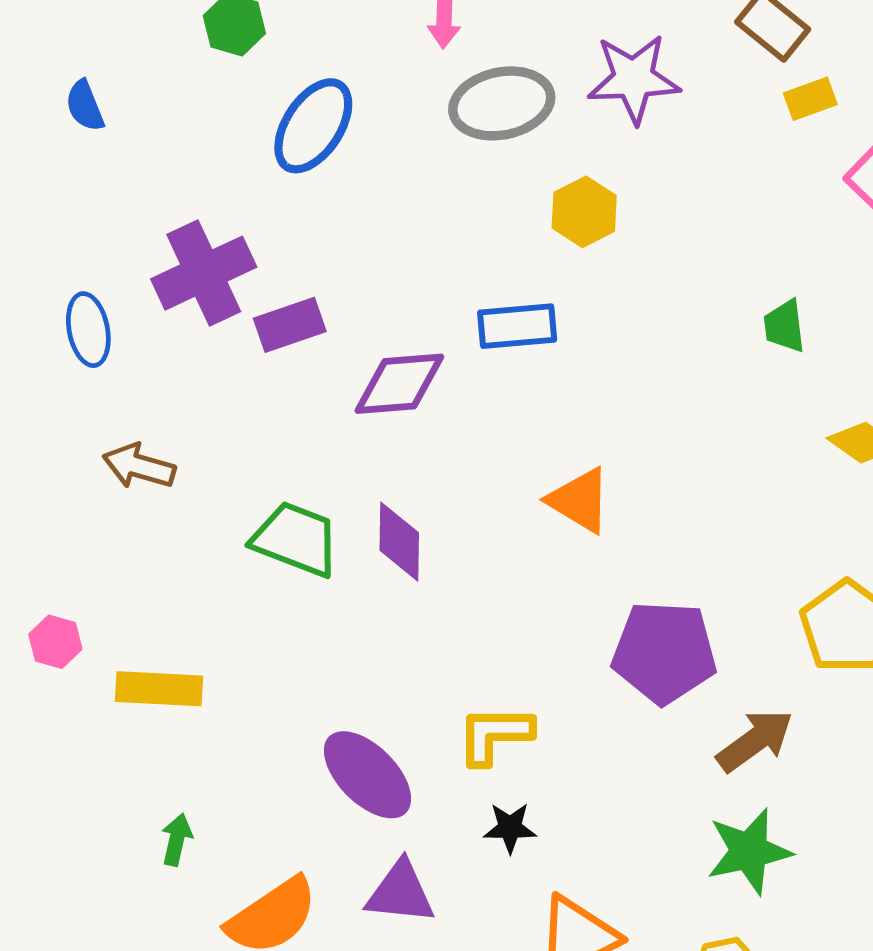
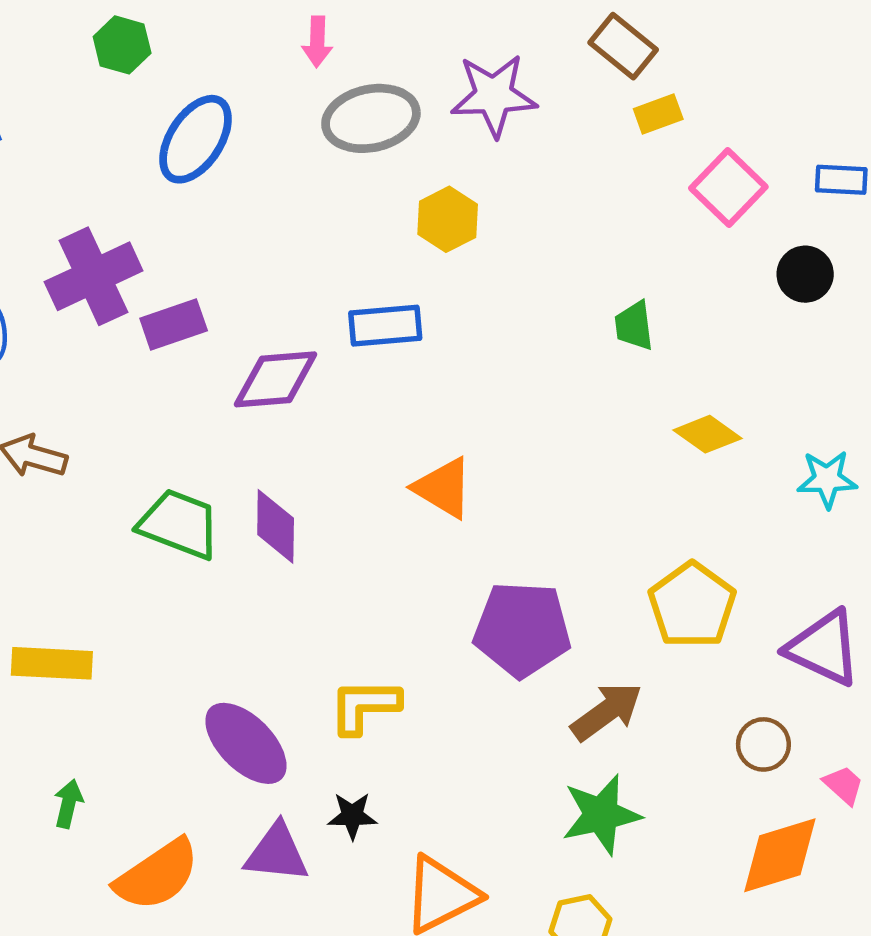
black star: (510, 828) -> (352, 816), moved

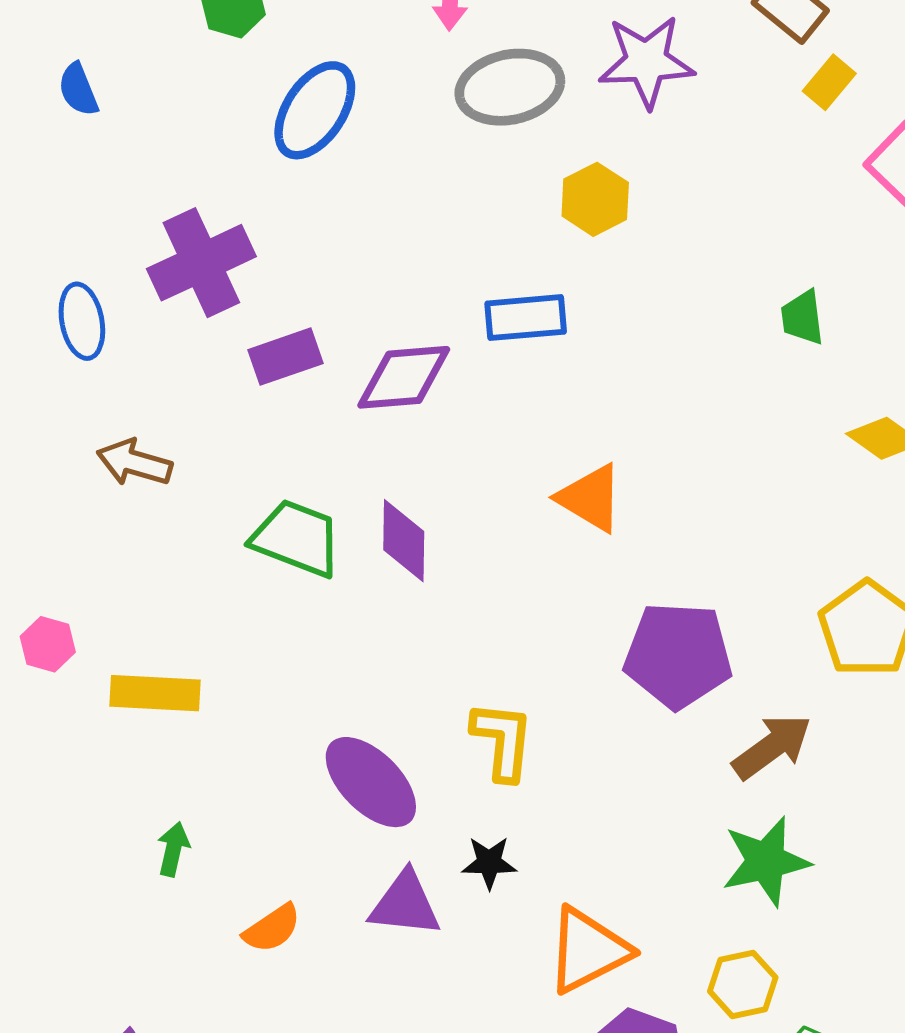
yellow rectangle: (658, 114) -> (829, 82), turned -30
purple rectangle: (174, 325) -> (286, 357), moved
yellow L-shape: (364, 706) -> (503, 741), turned 96
orange semicircle: (157, 875) -> (272, 928), size x0.6

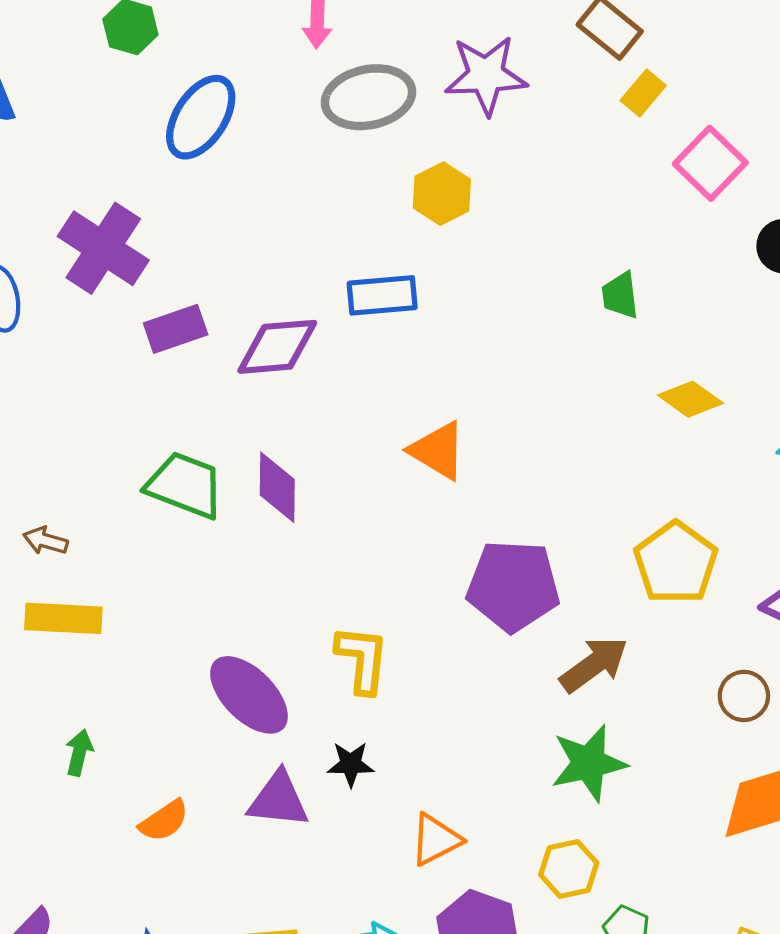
purple cross: (201, 263) -> (103, 248), turned -32
brown arrow: (134, 463) -> (46, 541), moved, size x0.7
orange triangle: (588, 950) -> (436, 840), size x0.7

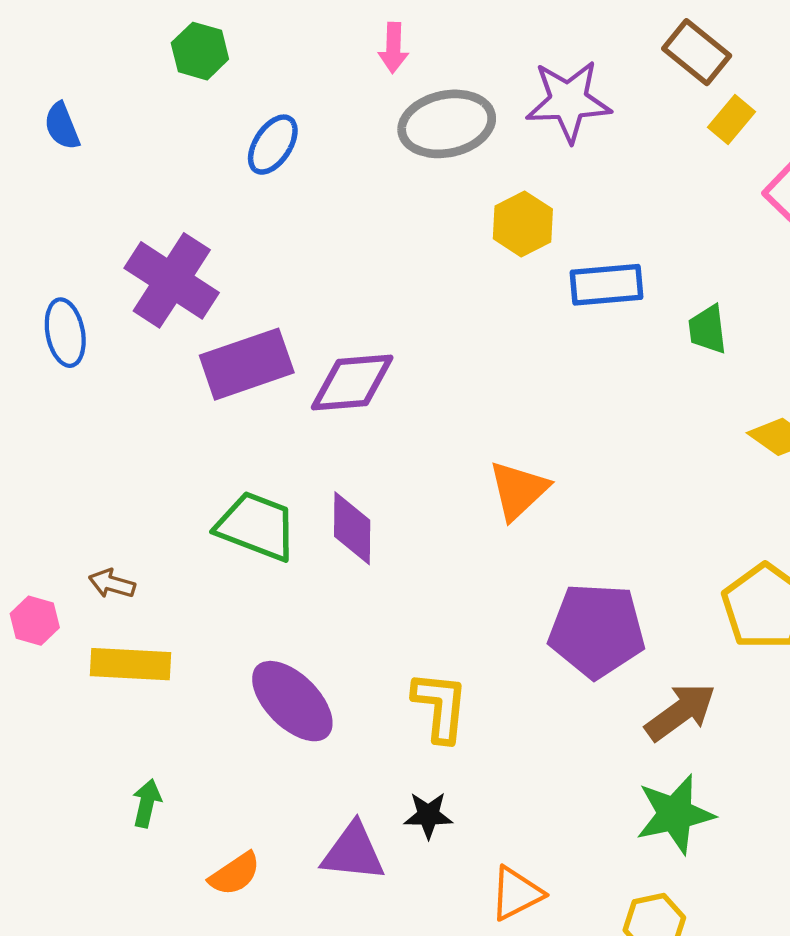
blue ellipse: (201, 117) -> (273, 145), size x0.7
blue rectangle: (382, 295) -> (606, 285), moved
purple rectangle: (176, 329) -> (247, 364), size x1.4
orange triangle: (438, 451) -> (518, 490), turned 46
purple ellipse: (249, 695) -> (292, 701), moved

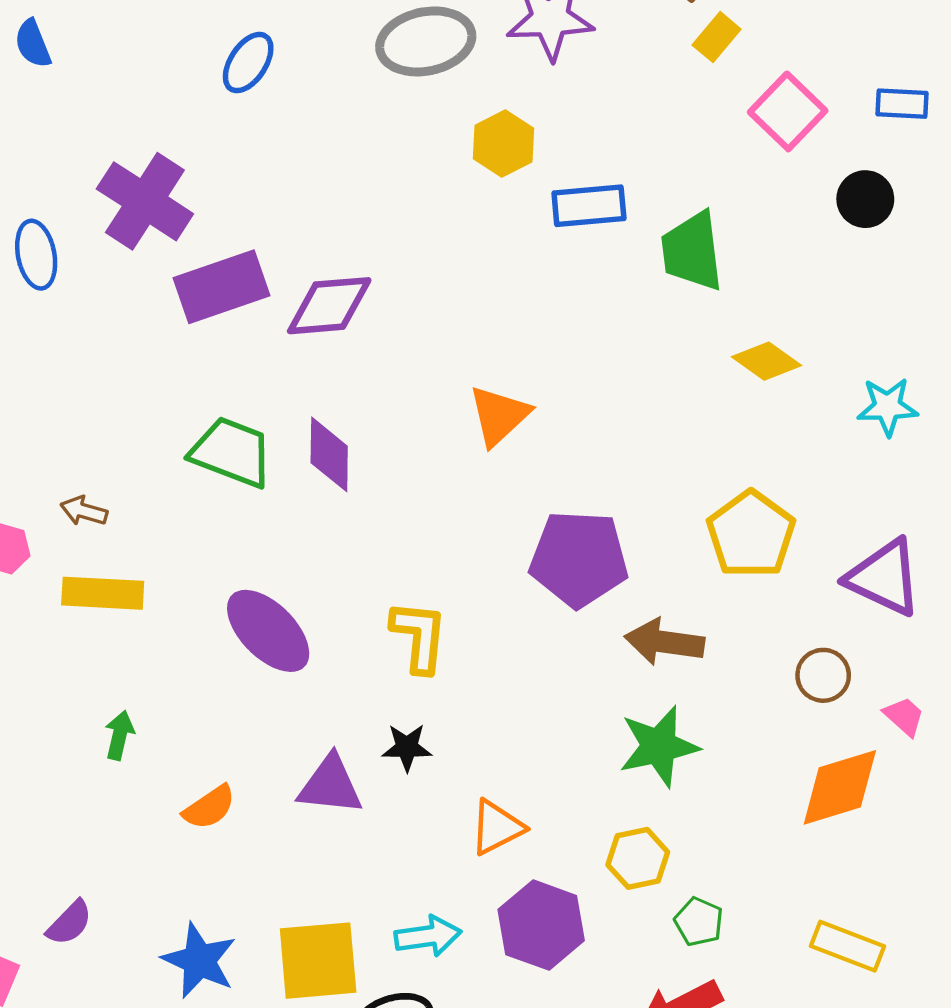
green trapezoid: (708, 329) -> (692, 251), size x1.6
brown arrow: (680, 712) -> (664, 642), turned -136

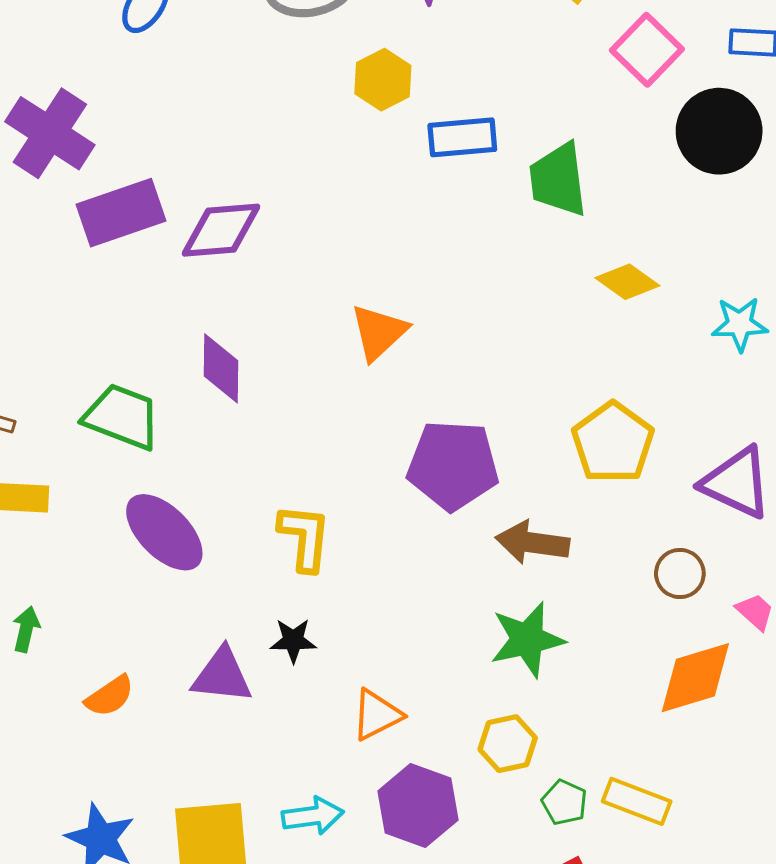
black circle: (865, 199) -> (719, 131), size x1.6
green trapezoid: (231, 452) -> (122, 417), moved
yellow rectangle: (848, 946) -> (637, 801), moved

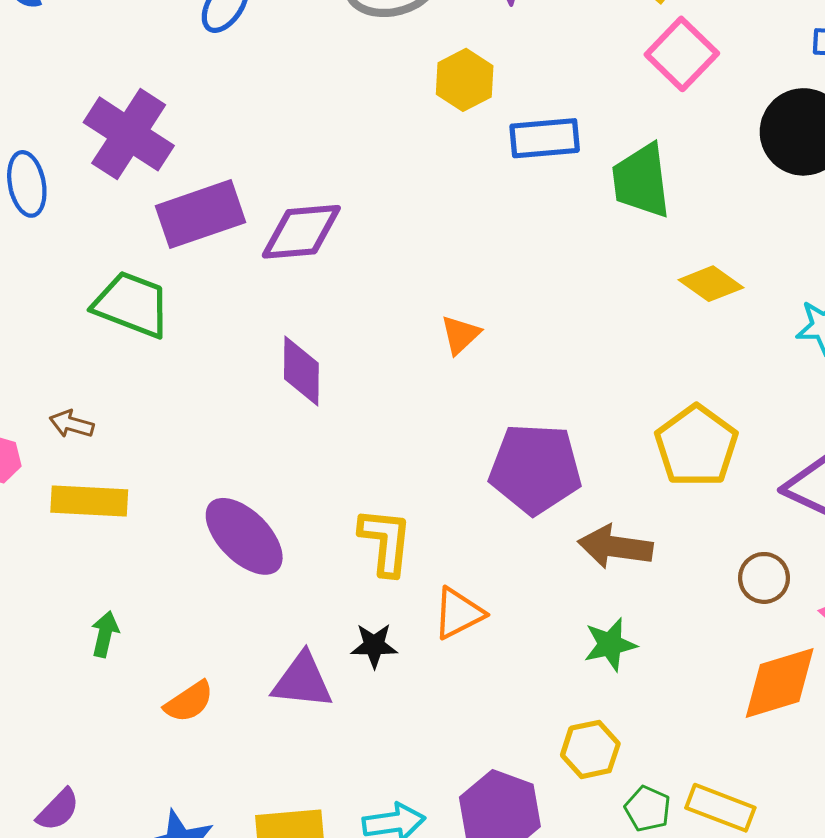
pink square: (647, 50) -> (682, 54), moved
orange triangle: (379, 332) -> (460, 335), size x0.7
green trapezoid: (122, 417) -> (132, 304), moved
green star: (527, 639) -> (610, 644), size x0.7
orange triangle: (377, 715) -> (458, 613), moved

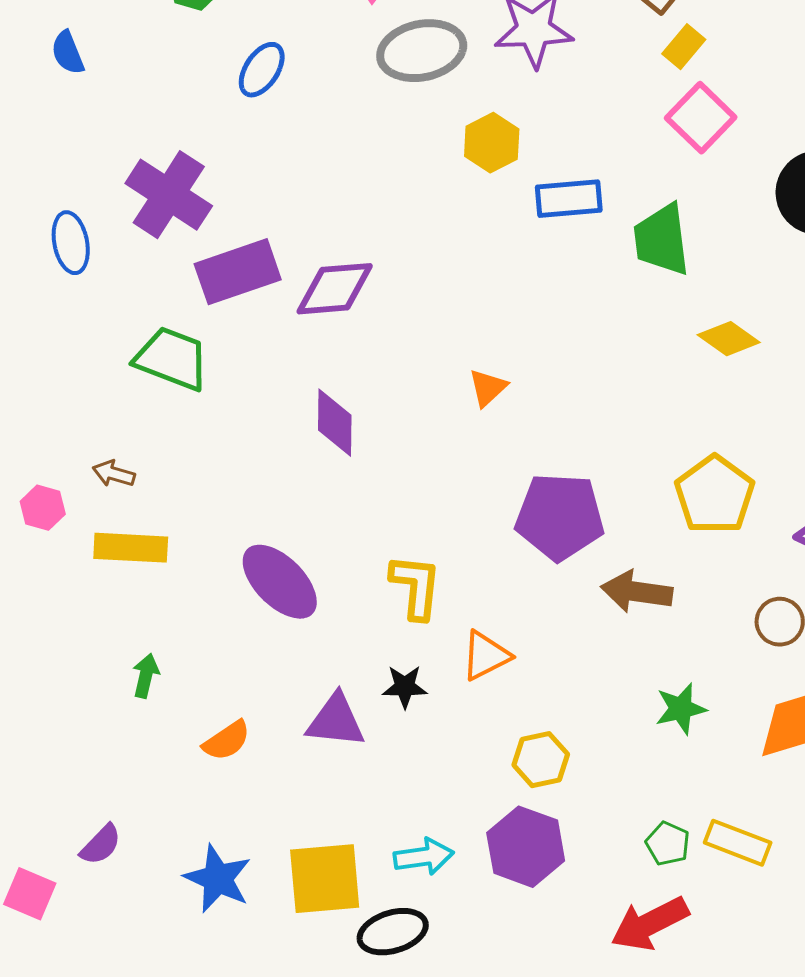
green star: (610, 644) -> (681, 709), moved
yellow hexagon: (590, 749) -> (541, 760), moved

